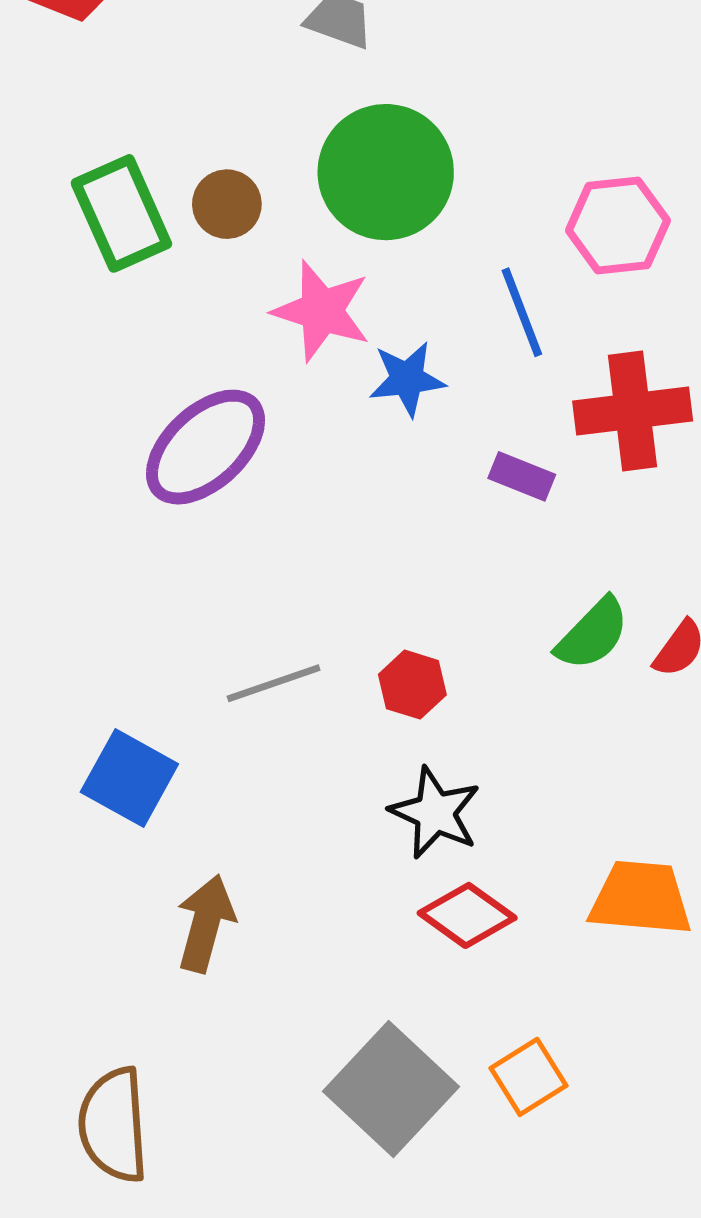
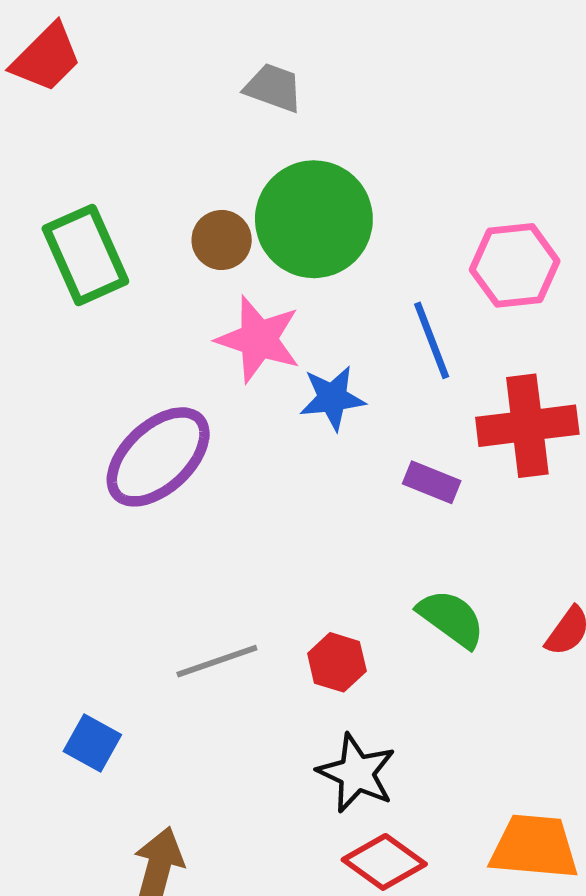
brown circle: (227, 204) -> (222, 240), moved
green semicircle: (593, 634) -> (451, 618), moved, turned -98
blue square: (129, 778) -> (92, 743), size x0.7

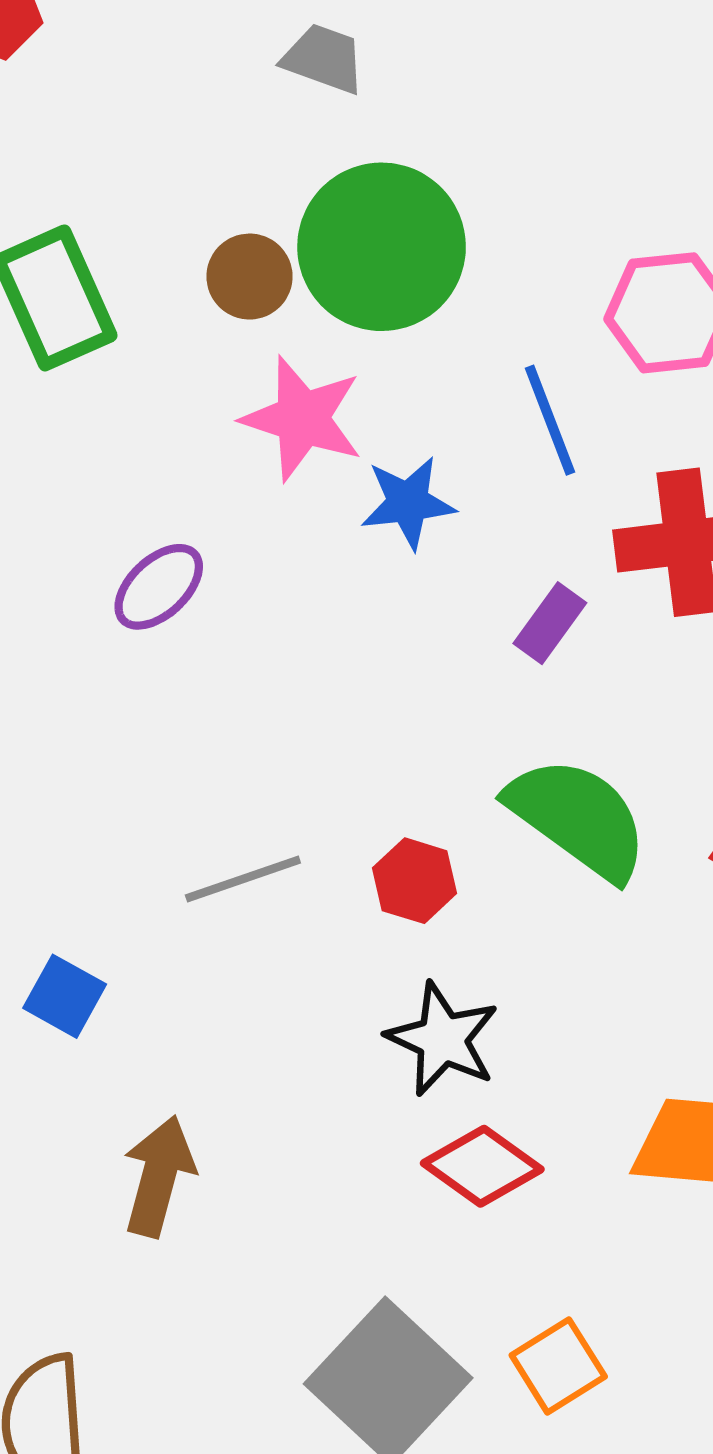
purple ellipse: (158, 457) -> (159, 587), size x0.6
purple rectangle: (432, 482) -> (550, 623), turned -76
green semicircle: (451, 618) -> (578, 818), size x1.5

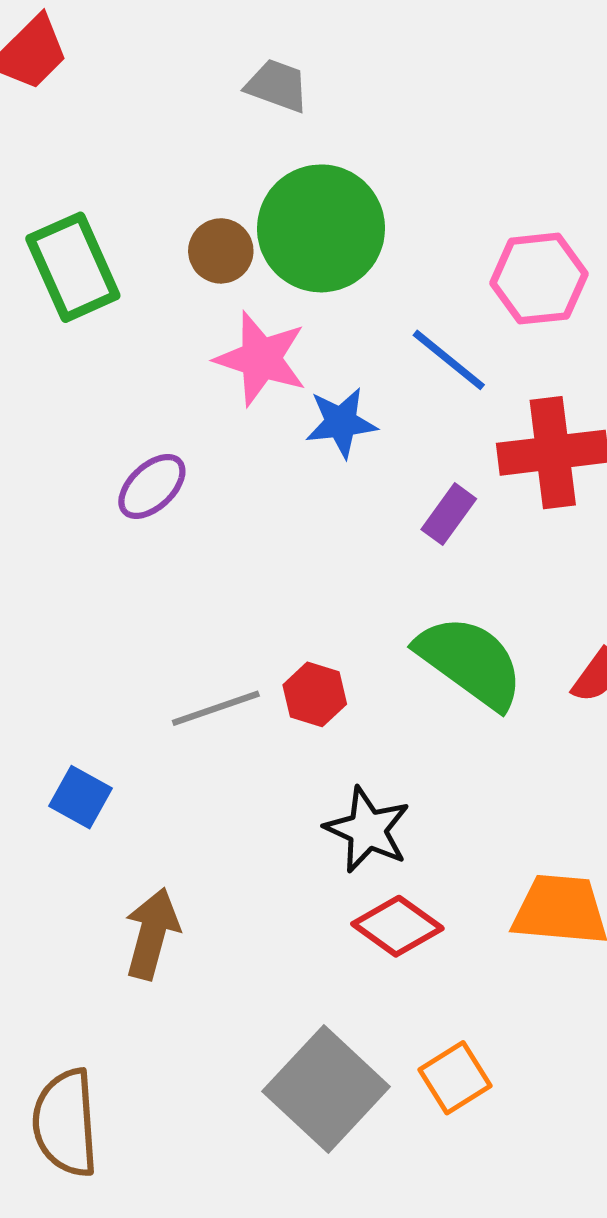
blue line: (550, 420) -> (449, 360), turned -30
red hexagon: (415, 881) -> (315, 694), moved

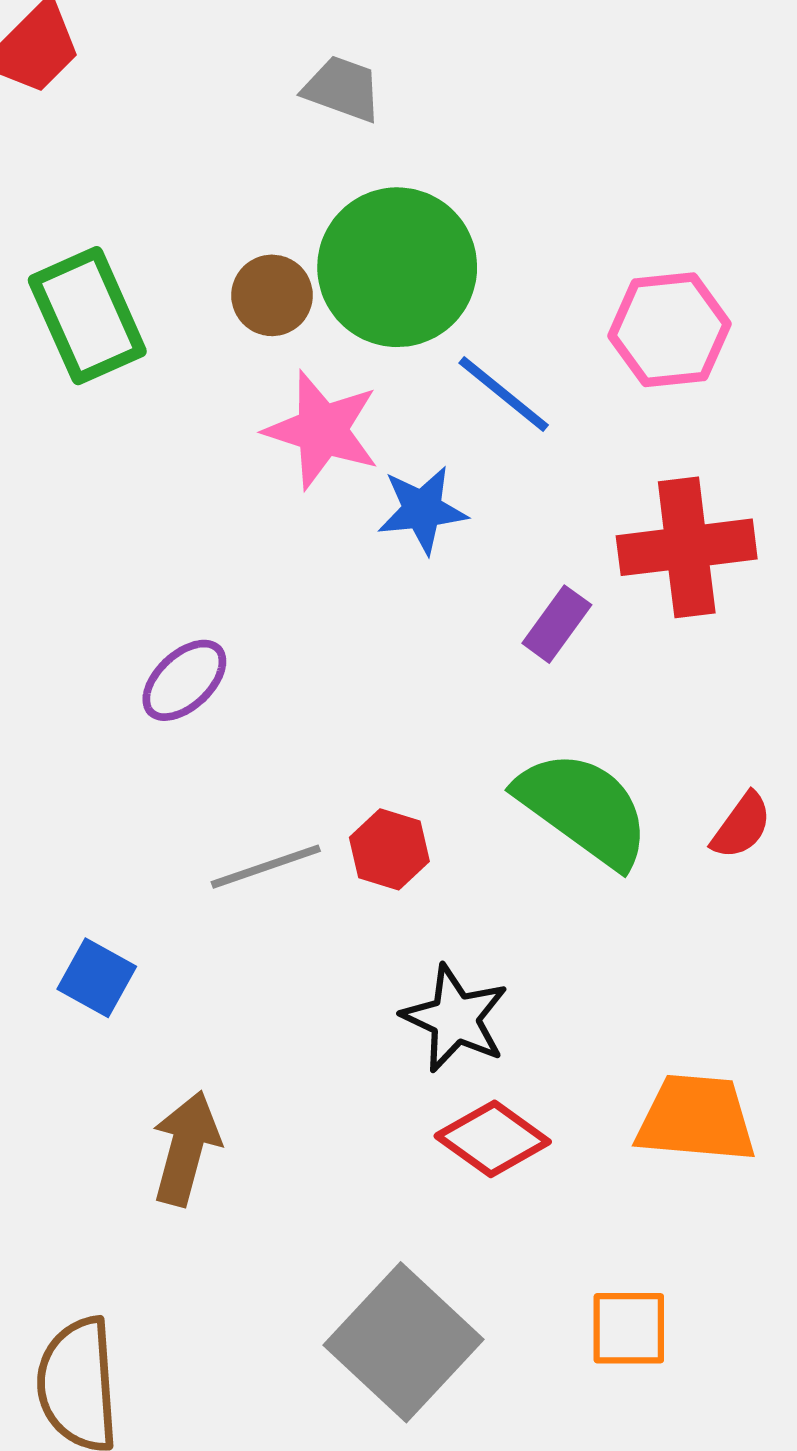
blue line: (449, 360) -> (504, 394), moved
purple ellipse: (152, 486) -> (184, 680), moved
orange square: (455, 1078) -> (629, 1328), moved, turned 32

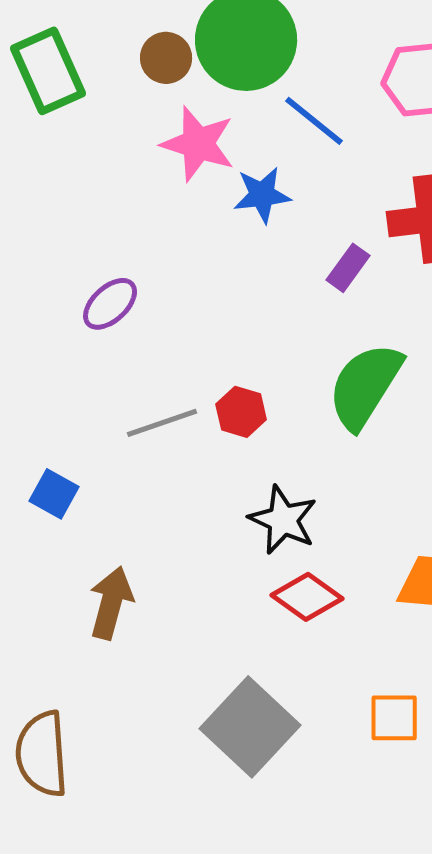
green semicircle: (583, 809) -> (365, 386), turned -94

